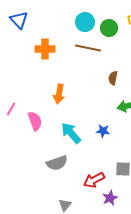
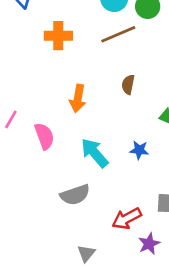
brown line: (88, 48) -> (118, 34), turned -35
brown semicircle: (113, 78) -> (128, 85), moved

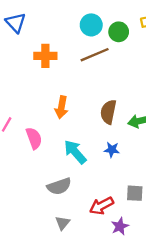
brown semicircle: (128, 85) -> (108, 112), moved, size x1.5
gray triangle: (86, 253) -> (63, 223), moved

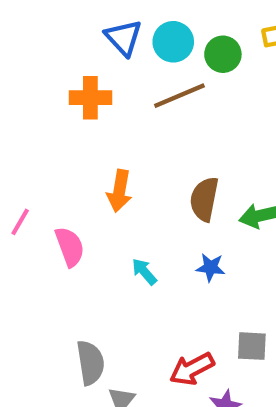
blue triangle: (16, 23) -> (124, 38), moved
cyan arrow: (75, 152) -> (144, 272), size x0.6
gray semicircle: (59, 186) -> (90, 363), moved, turned -80

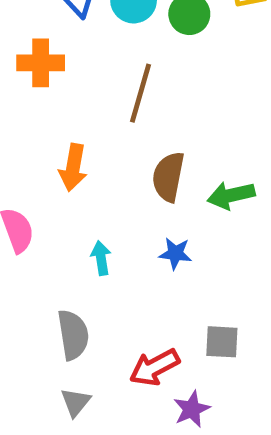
brown line: (179, 96) -> (141, 93), moved, turned -51
cyan arrow: (144, 272) -> (101, 258), turned 32
gray semicircle: (90, 363) -> (73, 335), moved

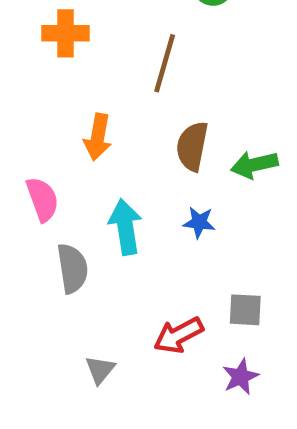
cyan arrow: (101, 258) -> (125, 227), size x1.6
gray semicircle: (73, 335) -> (72, 268), moved
purple star: (192, 409) -> (241, 377), moved

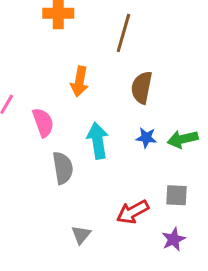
green arrow: (254, 165) -> (183, 139), moved

